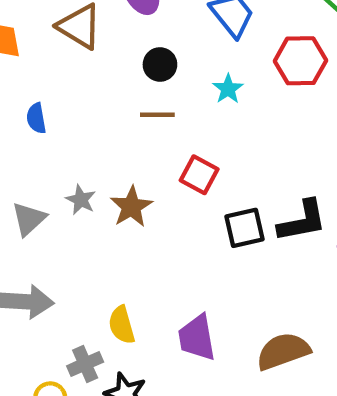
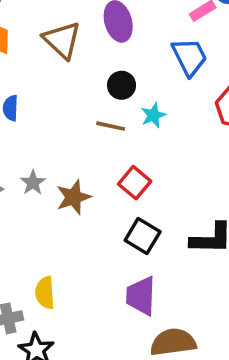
cyan star: (228, 89) -> (153, 115), moved
black square: (245, 228) -> (143, 236), moved, turned 32
purple trapezoid: (197, 338) -> (141, 296), moved

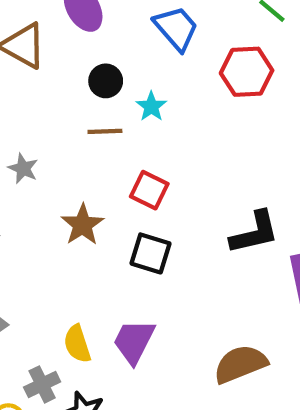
gray star: (33, 183) -> (23, 168), moved
black square: (143, 236) -> (151, 253), moved
purple trapezoid: (141, 296) -> (134, 341), moved, turned 39

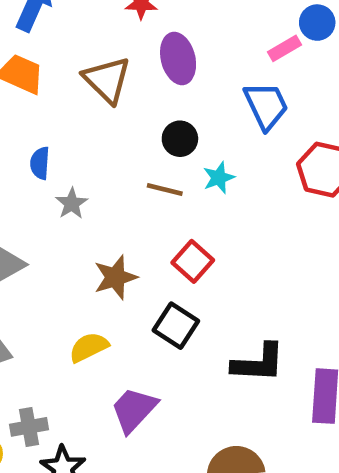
black L-shape: (255, 233) -> (258, 363), moved
yellow semicircle: (77, 344) -> (89, 347), moved, turned 66

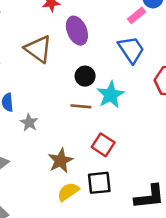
cyan star: (219, 178) -> (111, 95), size x1.5
black square: (176, 326) -> (99, 183), turned -30
yellow semicircle: (89, 347) -> (68, 192), moved

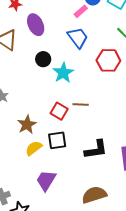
brown line: (81, 106) -> (81, 105), moved

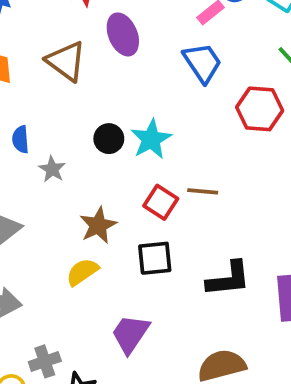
black circle: (43, 59) -> (109, 139), moved
cyan star: (63, 73) -> (151, 139), moved
yellow semicircle: (34, 148) -> (82, 272), moved

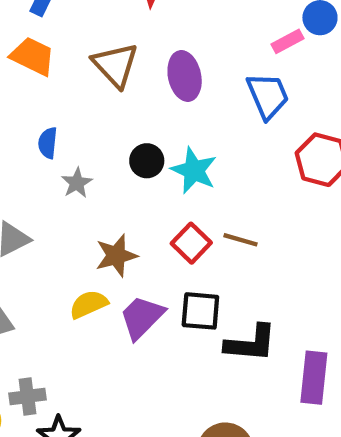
purple ellipse: (123, 34) -> (185, 76), moved
cyan star: (151, 139) -> (194, 170), turned -30
black square: (155, 258) -> (200, 311), moved
purple trapezoid: (130, 334) -> (142, 317), moved

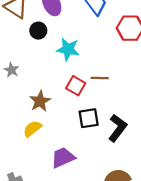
black circle: (147, 161) -> (38, 31), moved
purple trapezoid: (142, 317) -> (63, 157), moved, turned 35
black L-shape: (251, 343) -> (118, 128), turned -44

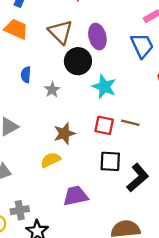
black circle: (38, 31) -> (78, 61), size x1.5
gray star: (11, 70) -> (52, 90), moved
red square: (76, 86) -> (104, 125), turned -30

